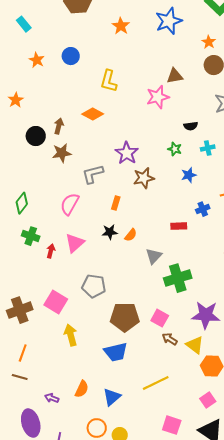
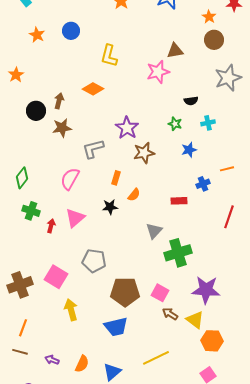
orange semicircle: (131, 235) -> (134, 195), moved
purple arrow: (52, 398) -> (52, 360), moved

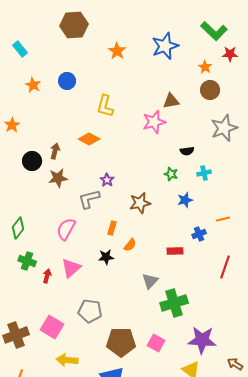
purple star: (127, 128) -> (107, 180), moved, size x0.6
yellow arrow: (71, 310) -> (67, 360), turned -70
brown arrow: (170, 314) -> (235, 364), moved

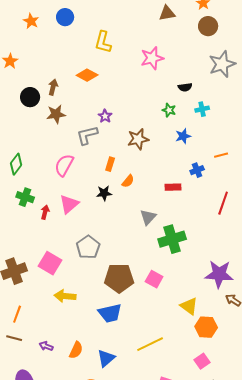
brown triangle: (171, 101) -> (167, 13), moved
gray pentagon: (90, 311) -> (88, 247), turned 30
purple star: (202, 340) -> (219, 274), moved

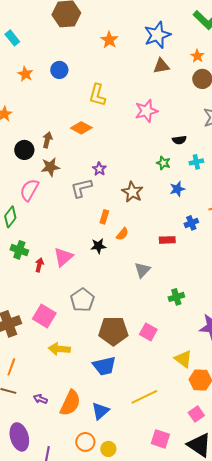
brown star: (138, 139) -> (132, 192), turned -30
pink semicircle: (64, 165) -> (29, 190), moved
green cross: (172, 239) -> (176, 297), moved, size x0.6
orange semicircle: (76, 350) -> (70, 403), size x1.5

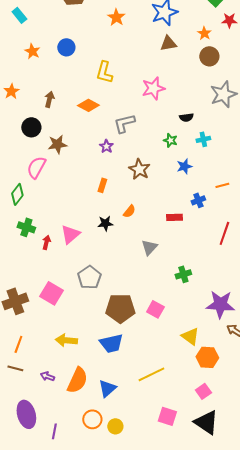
brown arrow: (47, 140) -> (49, 99), moved
gray L-shape: (81, 188) -> (124, 123), moved
orange rectangle: (104, 217) -> (102, 185), moved
yellow arrow: (59, 349) -> (66, 340), moved

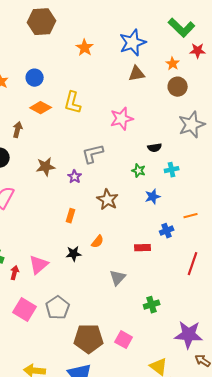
orange diamond: (88, 105) -> (41, 108), moved
brown star: (57, 144) -> (46, 167), moved
pink square: (51, 293) -> (25, 310), moved

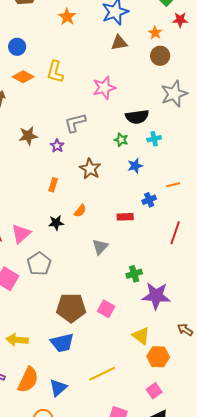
black semicircle: (155, 148) -> (137, 117), size x1.6
gray pentagon: (58, 308) -> (39, 264), moved
purple star: (189, 335) -> (156, 296), moved

